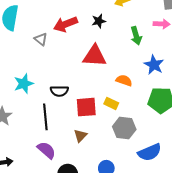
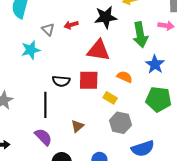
black star: (99, 21) -> (106, 17), size x1.6
red arrow: (65, 24) -> (71, 25), moved, size x0.6
green arrow: (136, 36) -> (140, 35), size x1.4
cyan star: (24, 84) -> (31, 50), moved
red square: (86, 107) -> (89, 80), moved

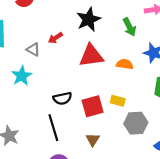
green arrow: (140, 35) -> (129, 27), size x0.7
orange semicircle: (125, 77) -> (125, 64), moved
red square: (89, 80) -> (93, 106), moved

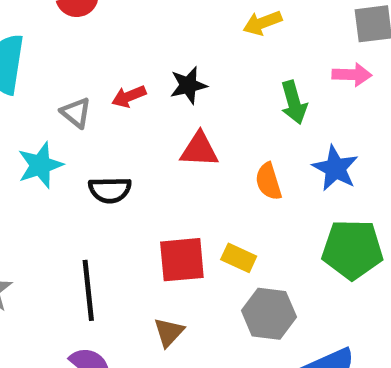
black star: (89, 19) -> (188, 85), moved, size x0.7
red triangle: (91, 56) -> (199, 150), size x0.7
orange semicircle: (125, 64) -> (269, 181), turned -126
black semicircle: (62, 98) -> (110, 190), moved

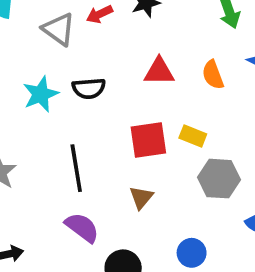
gray triangle: (76, 113) -> (59, 29), size x1.4
red triangle: (199, 150) -> (159, 71), moved
cyan star: (40, 165) -> (41, 94), moved

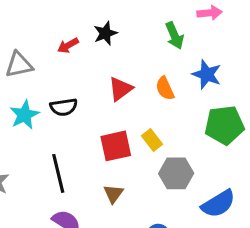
gray triangle: (59, 29) -> (19, 65), moved, turned -44
red triangle: (159, 71) -> (120, 89), turned -32
yellow rectangle: (193, 136) -> (152, 140), turned 35

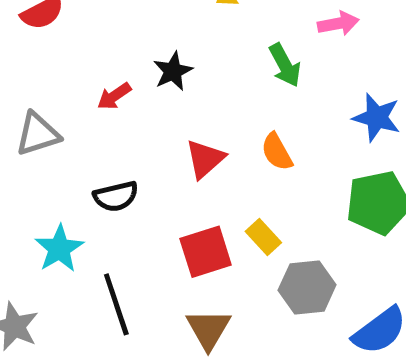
blue star: (207, 74) -> (377, 118), moved
cyan star: (24, 115) -> (59, 249), moved
brown triangle: (113, 194) -> (208, 329), size x1.4

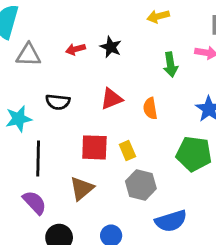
black star: (173, 71) -> (111, 47), turned 30

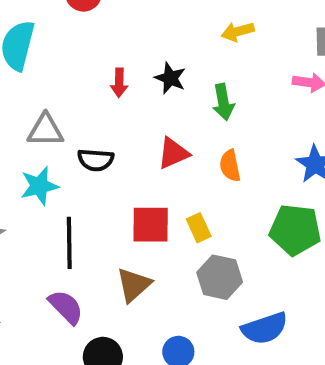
red arrow: (76, 49) -> (119, 83), turned -72
gray triangle: (28, 55) -> (45, 130), moved
green arrow: (171, 65) -> (223, 102), moved

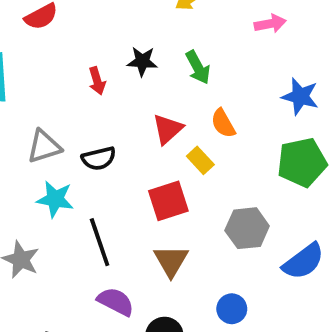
cyan star: (39, 186) -> (55, 199), turned -30
yellow rectangle: (199, 228) -> (200, 160), moved

